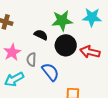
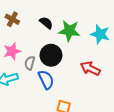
black semicircle: (41, 35) -> (46, 23), moved
black circle: (66, 45) -> (51, 55), moved

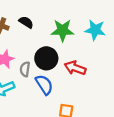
black semicircle: (46, 23) -> (26, 22), moved
red arrow: (90, 69) -> (75, 68), moved

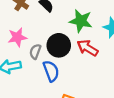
red arrow: (75, 68) -> (88, 48), moved

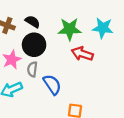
black circle: (59, 45) -> (34, 45), moved

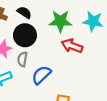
blue semicircle: (52, 85) -> (41, 75), turned -102

